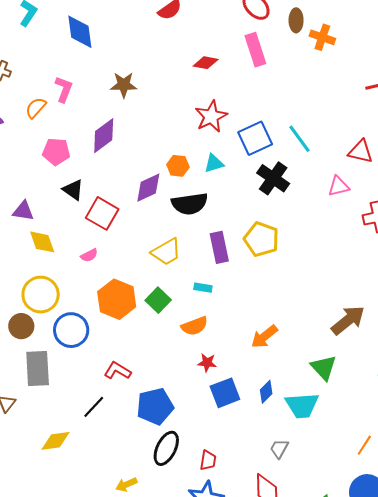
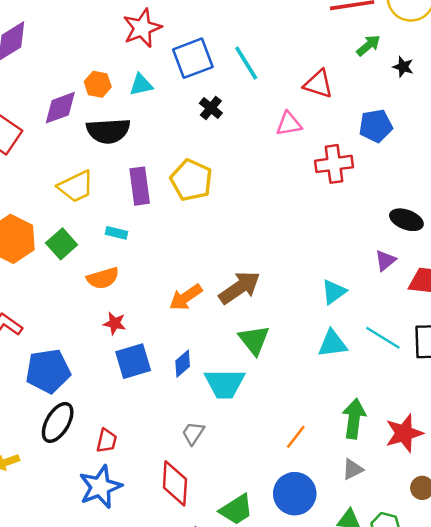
black cross: (273, 178) -> (211, 108), size x0.6
brown arrow: (348, 320) -> (240, 288), moved

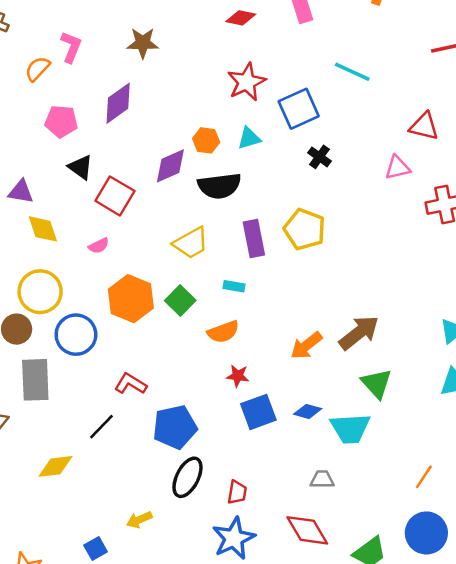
cyan line: (246, 63) -> (352, 72), moved, turned -30
blue diamond: (183, 364) -> (308, 411), turned 60
gray trapezoid: (193, 433) -> (322, 479), turned 60
red diamond: (175, 483) -> (307, 530), turned -30

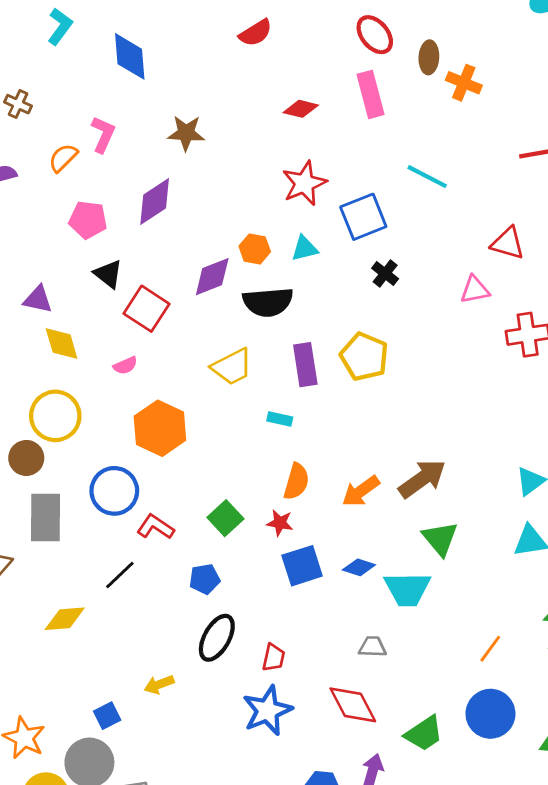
green square: (180, 300) -> (225, 518), moved
orange semicircle: (223, 332) -> (296, 482), moved, turned -56
blue circle: (76, 335) -> (114, 491), moved
blue pentagon: (175, 427) -> (205, 579), size x0.6

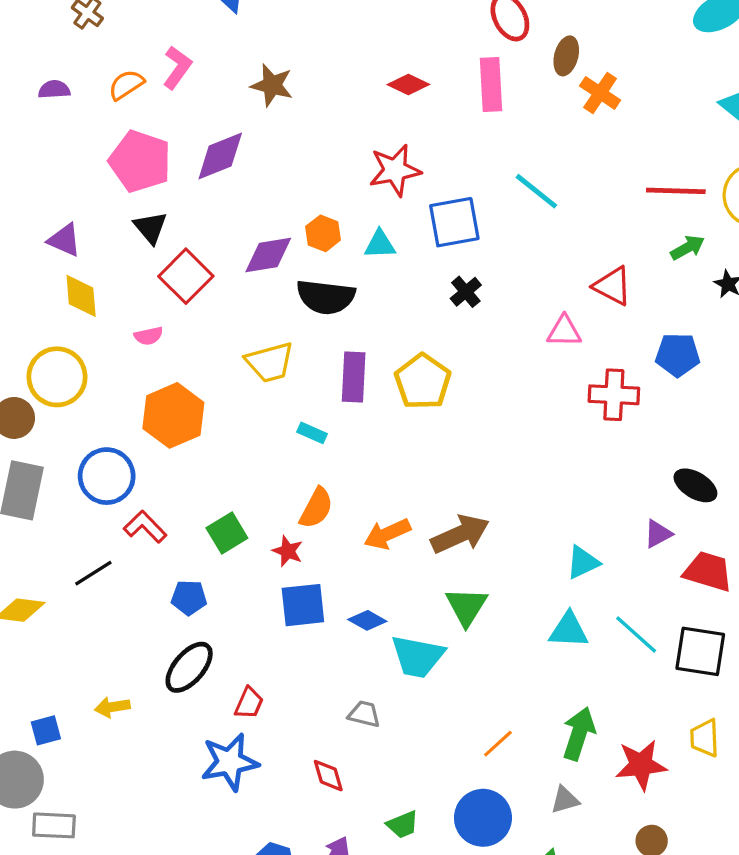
pink pentagon: (88, 220) -> (140, 161), size x1.4
red diamond: (353, 705) -> (328, 776), size x0.6
green trapezoid: (424, 733) -> (403, 825), size x0.7

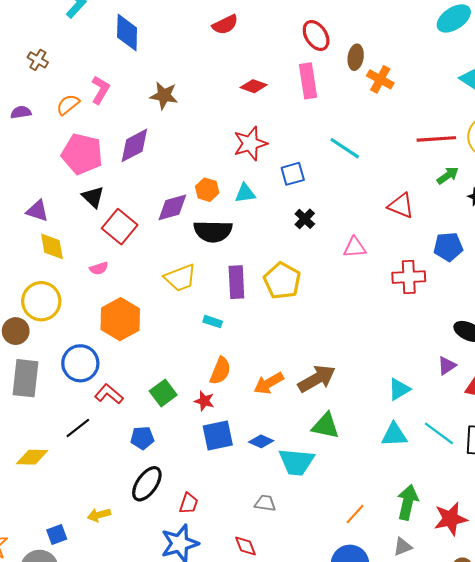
blue square: (454, 222) -> (293, 174), size x0.7
pink triangle: (564, 331) -> (355, 247), moved
green triangle: (467, 606) -> (326, 426), turned -44

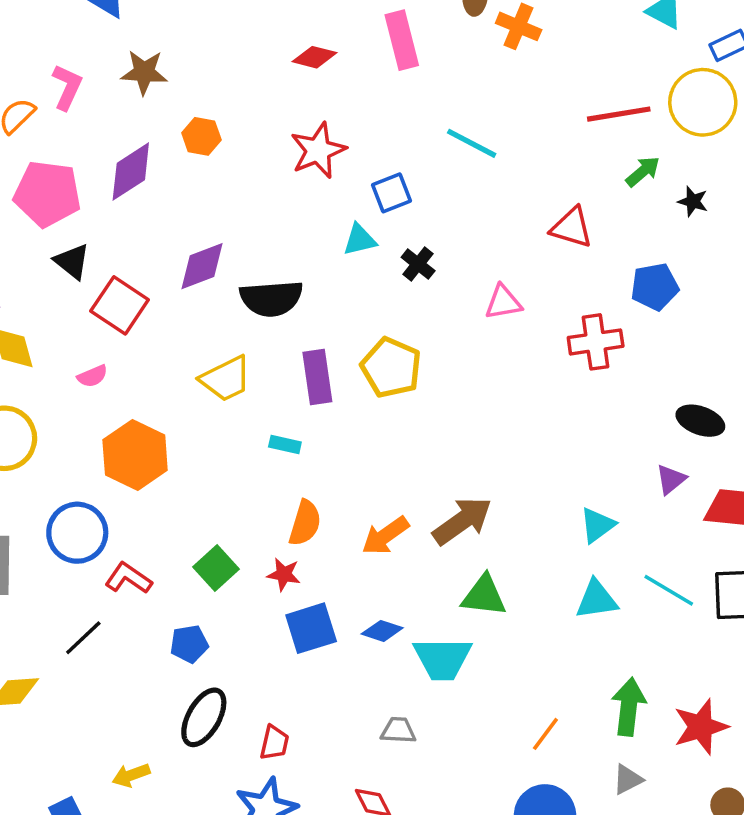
brown star: (164, 96) -> (144, 72), moved
orange hexagon: (207, 190) -> (201, 136), moved
cyan triangle: (245, 193) -> (360, 240), moved

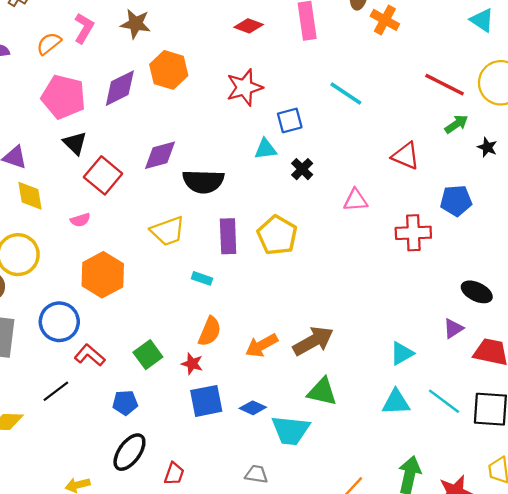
red line: (619, 114) -> (445, 85), turned 30
orange hexagon: (201, 136) -> (169, 70), size x1.5

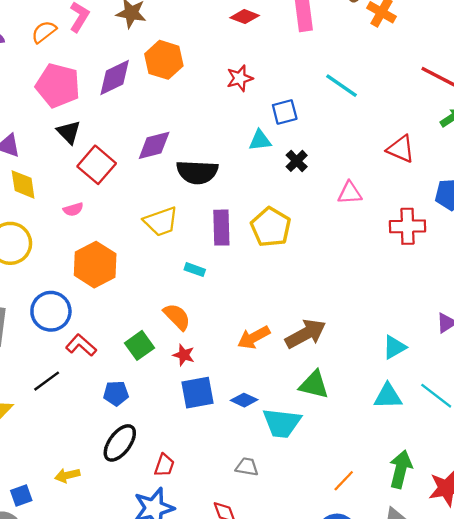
red star: (244, 87) -> (240, 78), size x0.7
orange semicircle: (210, 331) -> (177, 317), moved, turned -68

